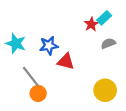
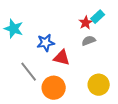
cyan star: (16, 43) -> (14, 29), moved
gray semicircle: (108, 43) -> (89, 41), moved
orange circle: (38, 93) -> (54, 88), moved, size x1.5

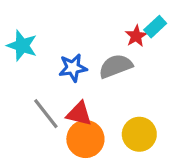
gray semicircle: (89, 41) -> (116, 66), moved, size x1.5
red triangle: (62, 58) -> (79, 114), moved
yellow circle: (99, 85) -> (139, 134), moved

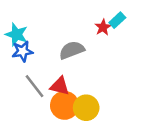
gray semicircle: (116, 66) -> (72, 50), moved
blue star: (73, 68) -> (23, 51), moved
yellow circle: (139, 134) -> (86, 108), moved

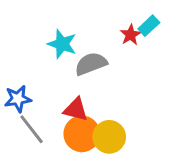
cyan star: (17, 34) -> (62, 44), moved
blue star: (23, 51) -> (18, 99), moved
gray line: (35, 86) -> (32, 129), moved

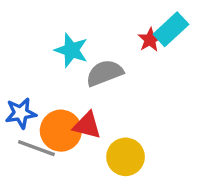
cyan rectangle: (149, 26) -> (171, 29), size x1.4
gray line: (32, 129) -> (36, 148), turned -32
orange circle: (82, 134) -> (61, 131), moved

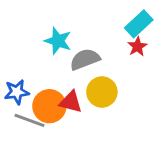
red star: (150, 40) -> (137, 47), moved
yellow circle: (126, 157) -> (102, 92), moved

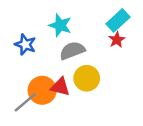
cyan star: (58, 41) -> (60, 25), moved
blue star: (17, 92) -> (25, 45), moved, turned 30
gray line: (29, 120) -> (25, 102), turned -60

